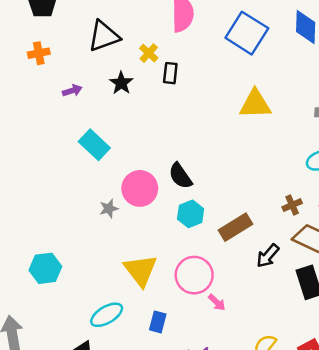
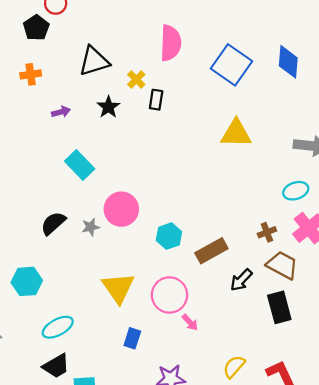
black semicircle: (180, 176) -> (53, 223), moved, turned 80
cyan ellipse: (107, 315) -> (58, 327), moved

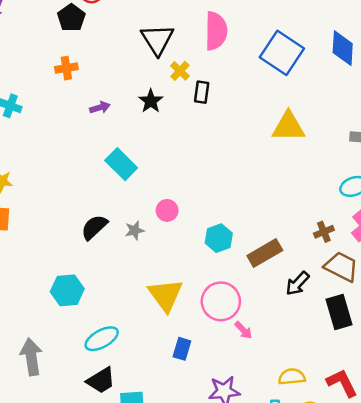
black triangle: (94, 61) -> (157, 40), moved, turned -44
pink circle: (121, 209) -> (167, 210), size x0.6
yellow semicircle: (234, 367) -> (292, 377), turned 45

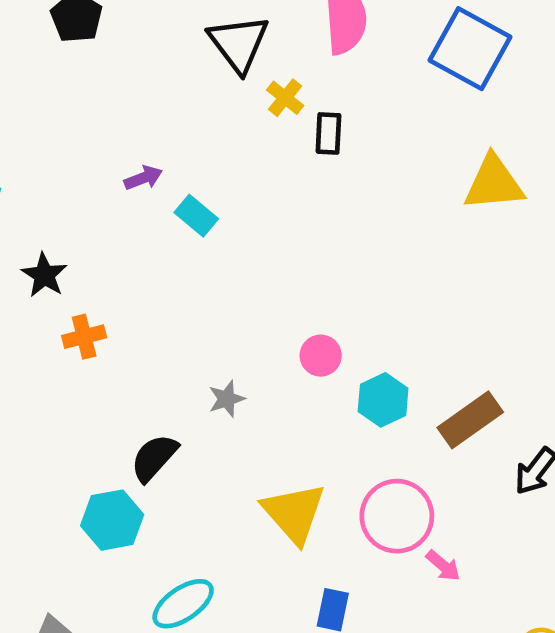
orange cross: (66, 68) -> (84, 337), moved
black star: (151, 101) -> (44, 275), moved
cyan rectangle: (121, 164) -> (196, 216), moved, size x0.7
pink circle: (167, 210) -> (321, 356), moved
black semicircle: (94, 227) -> (154, 458), moved

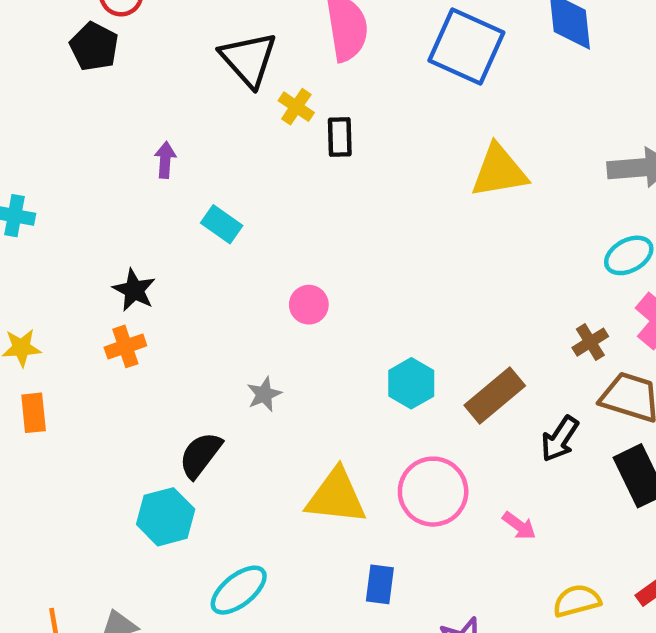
purple arrow: (143, 178) -> (165, 160), moved, turned -60
black star: (44, 275) -> (134, 290), moved
pink circle: (321, 356) -> (309, 305), moved
yellow triangle: (294, 513) -> (336, 496), turned -38
pink arrow: (443, 566) -> (519, 526), moved

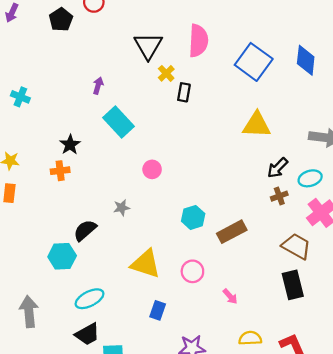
black pentagon: (94, 47) -> (61, 20), moved
cyan rectangle: (222, 224) -> (119, 122), size x1.6
brown cross: (590, 342) -> (279, 196), moved
black arrow: (560, 439) -> (278, 168), moved
pink circle: (433, 492) -> (192, 271), size x0.7

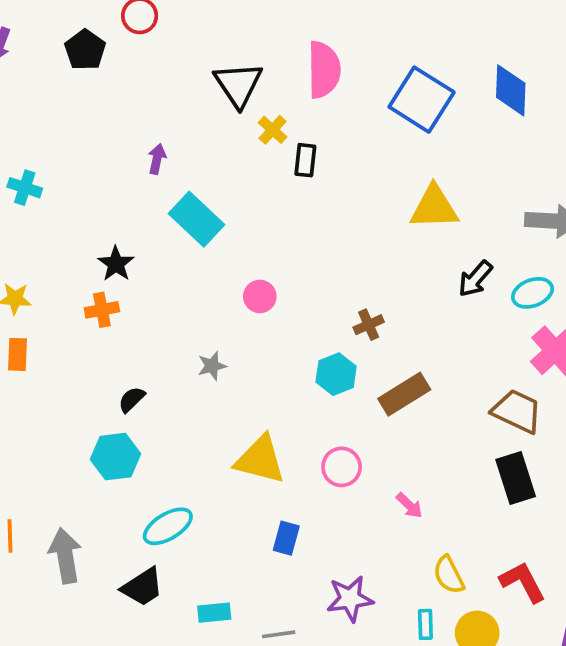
brown cross: (279, 196) -> (369, 325), moved
black semicircle: (85, 230) -> (132, 399), moved, size x0.7
black trapezoid: (87, 334) -> (142, 587), moved
yellow semicircle: (250, 338) -> (449, 575), turned -110

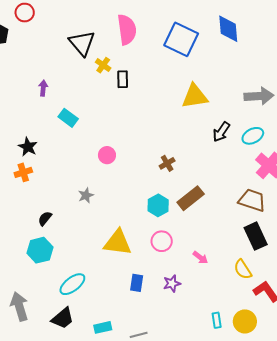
cyan rectangle: (197, 219) -> (68, 118), size x0.7
cyan hexagon: (336, 374) -> (158, 205), moved
yellow semicircle: (449, 575) -> (243, 269), moved
purple star: (350, 599) -> (172, 283), moved, size x0.7

